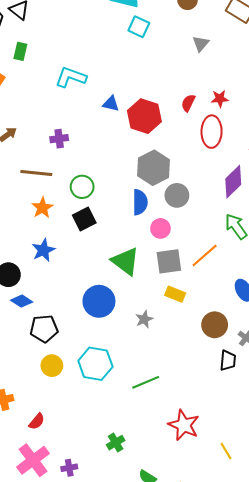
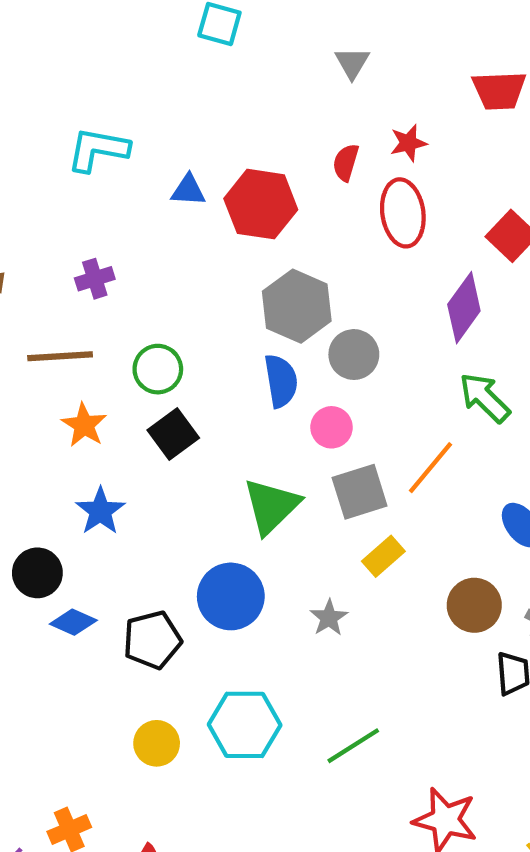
gray triangle: (201, 44) -> (352, 63), moved
green triangle: (126, 261) -> (271, 506), turned 48
yellow rectangle: (175, 294) -> (383, 556), turned -54
black pentagon: (44, 329) -> (152, 640), moved

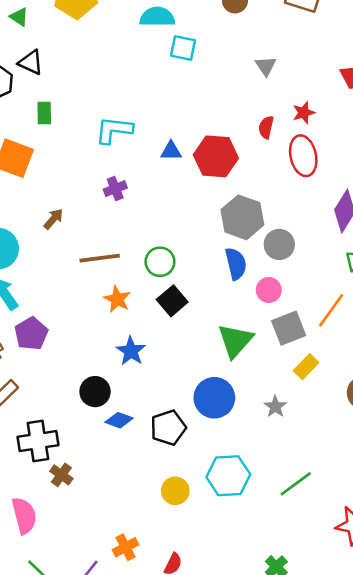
purple cross: (95, 279) -> (115, 189), moved

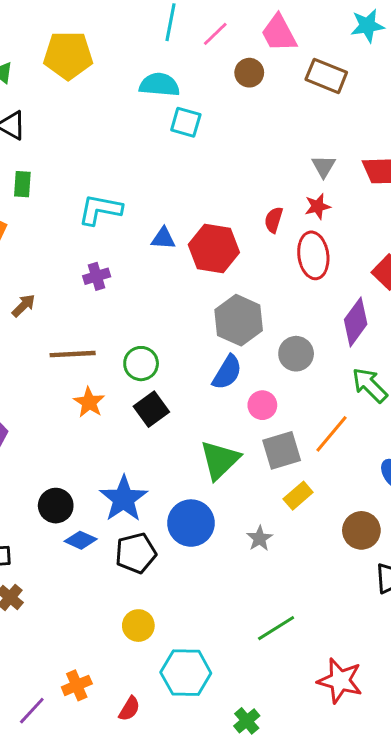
gray triangle: (266, 66) -> (324, 166), moved
gray circle: (279, 244) -> (296, 354), moved
blue semicircle: (236, 264) -> (227, 372), turned 40
blue star: (131, 351) -> (124, 499), moved, size x1.4
cyan hexagon: (228, 476) -> (186, 673), moved

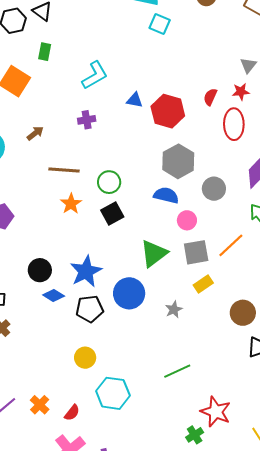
cyan L-shape: (100, 210) -> (95, 75), turned 132
blue semicircle: (227, 372) -> (166, 195), turned -115
orange cross: (77, 685) -> (40, 405), moved, turned -30
green cross: (247, 721) -> (195, 435), moved

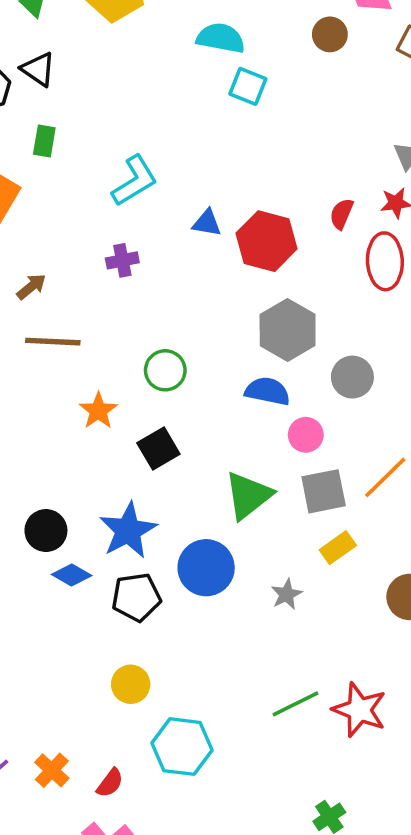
brown line: (64, 170) -> (53, 342), moved
black square: (112, 214) -> (158, 448), moved
red star: (216, 412) -> (359, 710), moved

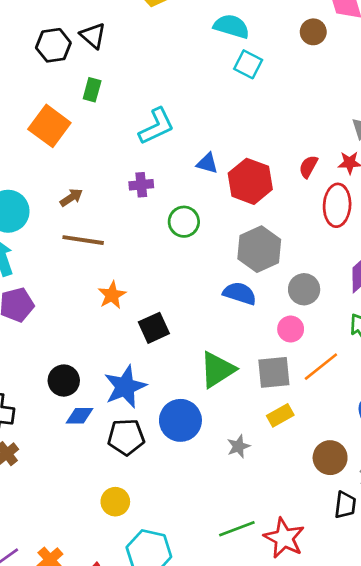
green circle: (165, 370) -> (184, 222), moved
pink circle: (306, 435) -> (291, 329), moved
blue diamond: (72, 575) -> (80, 416), turned -36

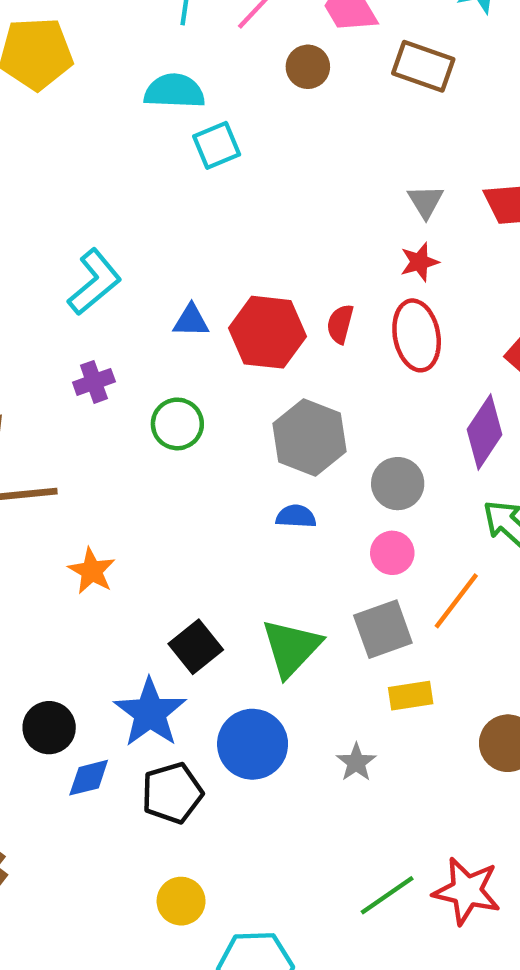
cyan square: (248, 64) -> (217, 145), turned -36
red semicircle: (308, 167) -> (340, 324), moved
blue semicircle: (240, 293) -> (296, 516), size x0.7
black square: (154, 328) -> (196, 647), moved
yellow rectangle: (280, 415) -> (411, 696), turned 35

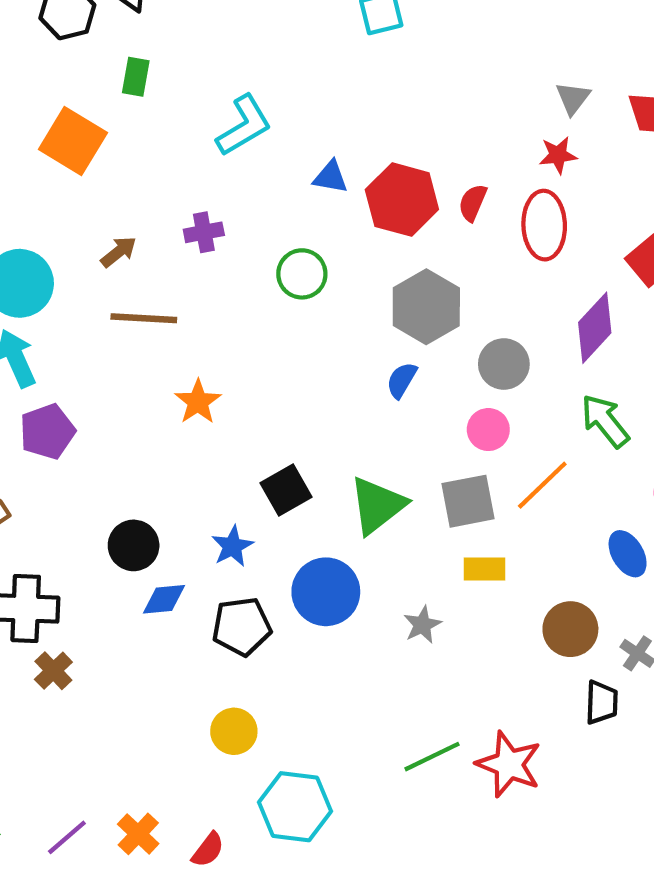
purple cross: (94, 382) -> (204, 232), moved
blue semicircle: (296, 516) -> (402, 380), turned -72
blue star: (150, 713) -> (232, 546), size x0.6

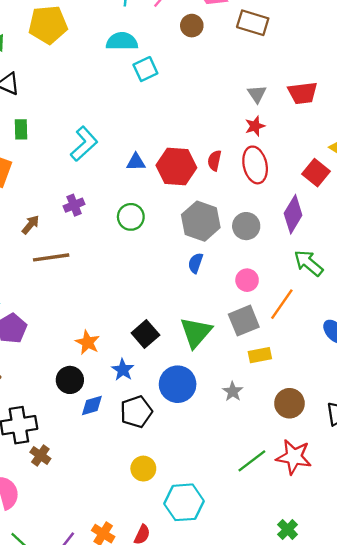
gray circle: (504, 364) -> (246, 226), moved
orange star: (198, 402) -> (88, 342), moved
brown circle: (570, 629) -> (289, 403), moved

